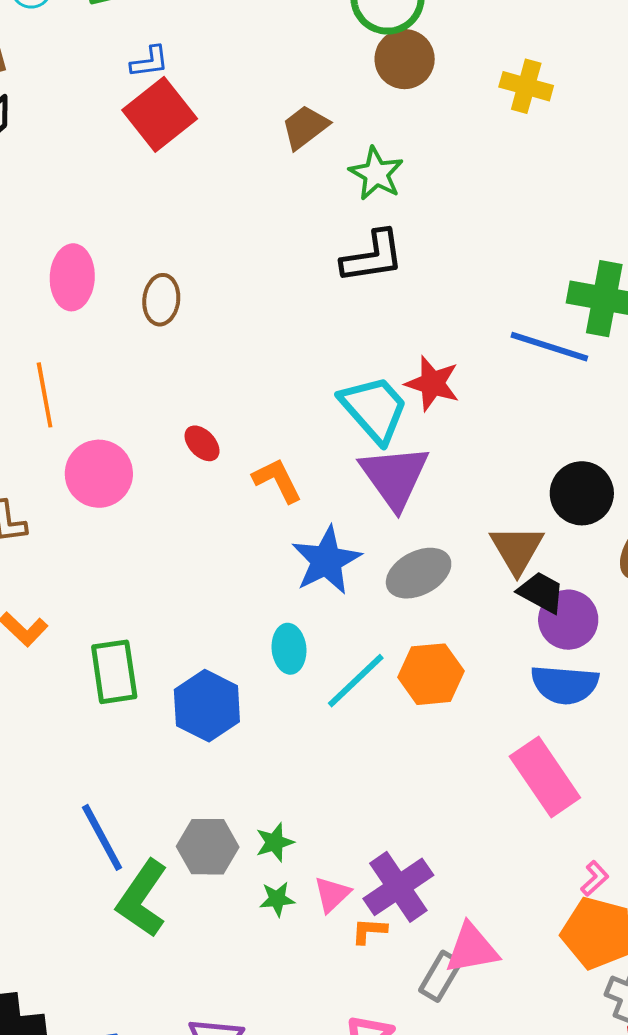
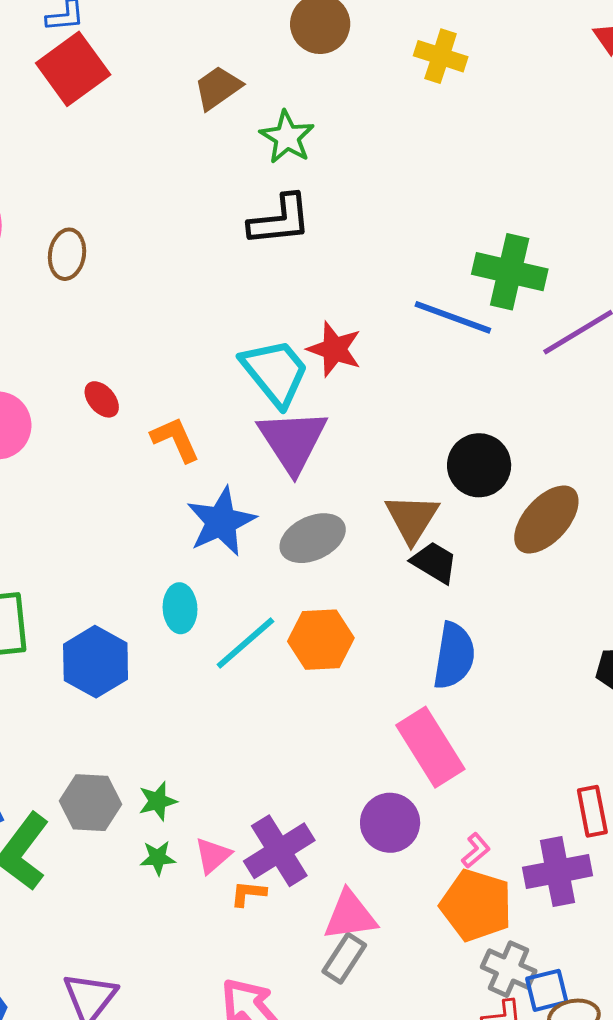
purple circle: (568, 620) -> (390, 823), moved
blue semicircle: (565, 685) -> (454, 656), turned -88
gray rectangle: (440, 976) -> (344, 958), moved

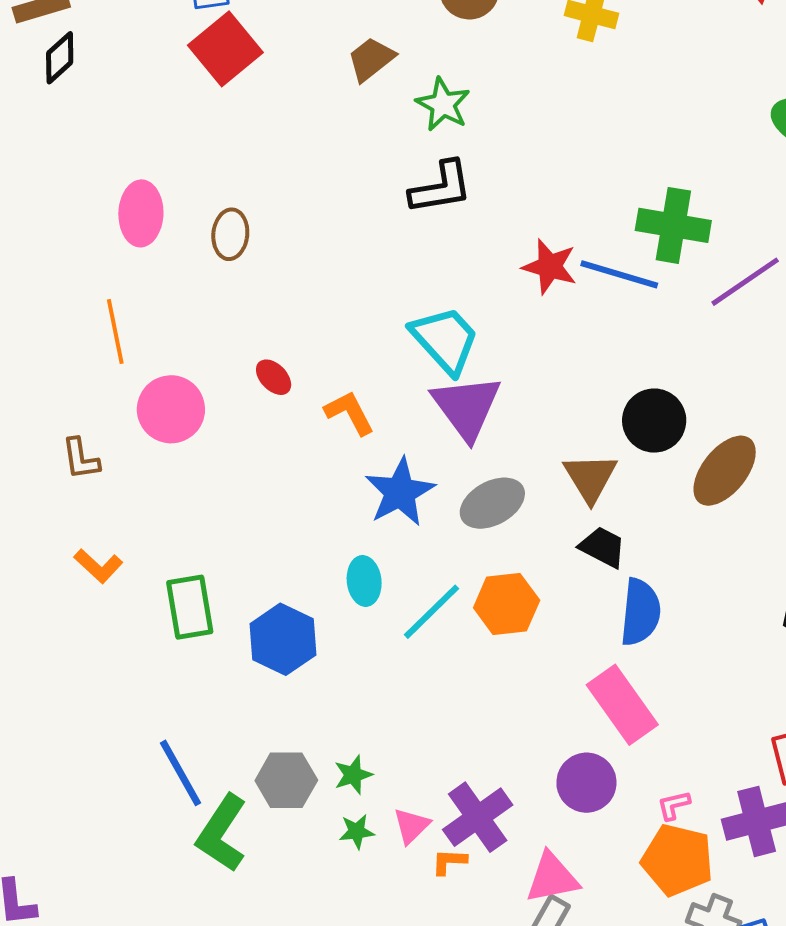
red star: (334, 349) -> (550, 267), moved
black trapezoid: (434, 562) -> (603, 547), moved
pink L-shape: (476, 850) -> (674, 805), turned -150

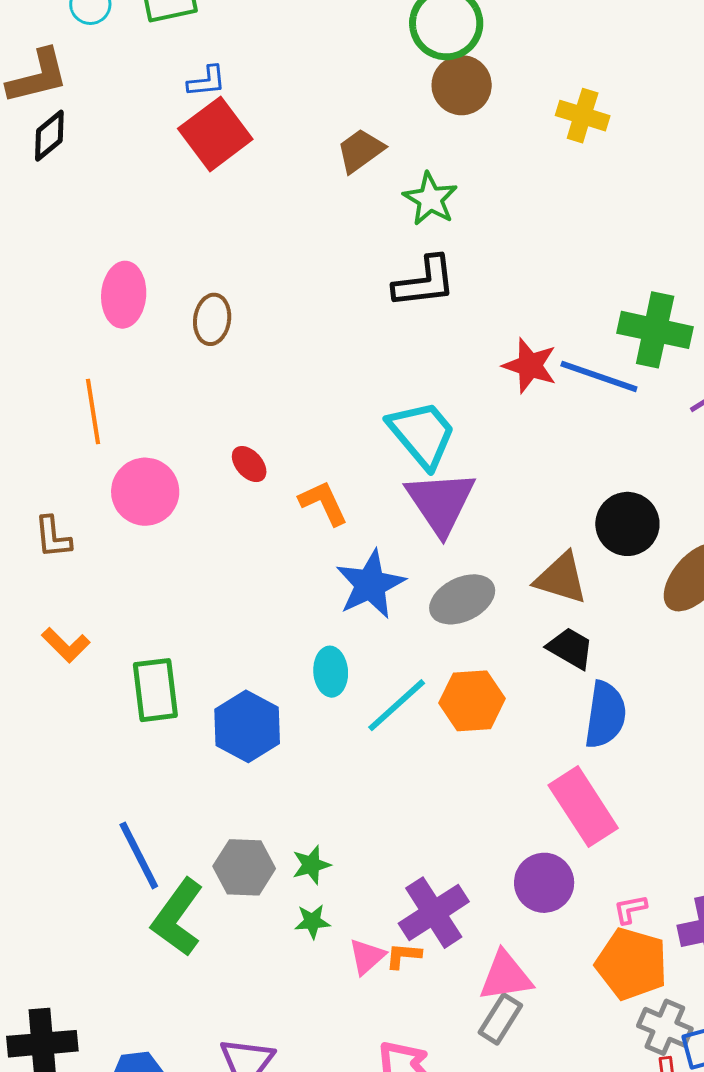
brown triangle: (590, 478) -> (561, 578), turned -44
pink triangle: (411, 826) -> (367, 957), moved

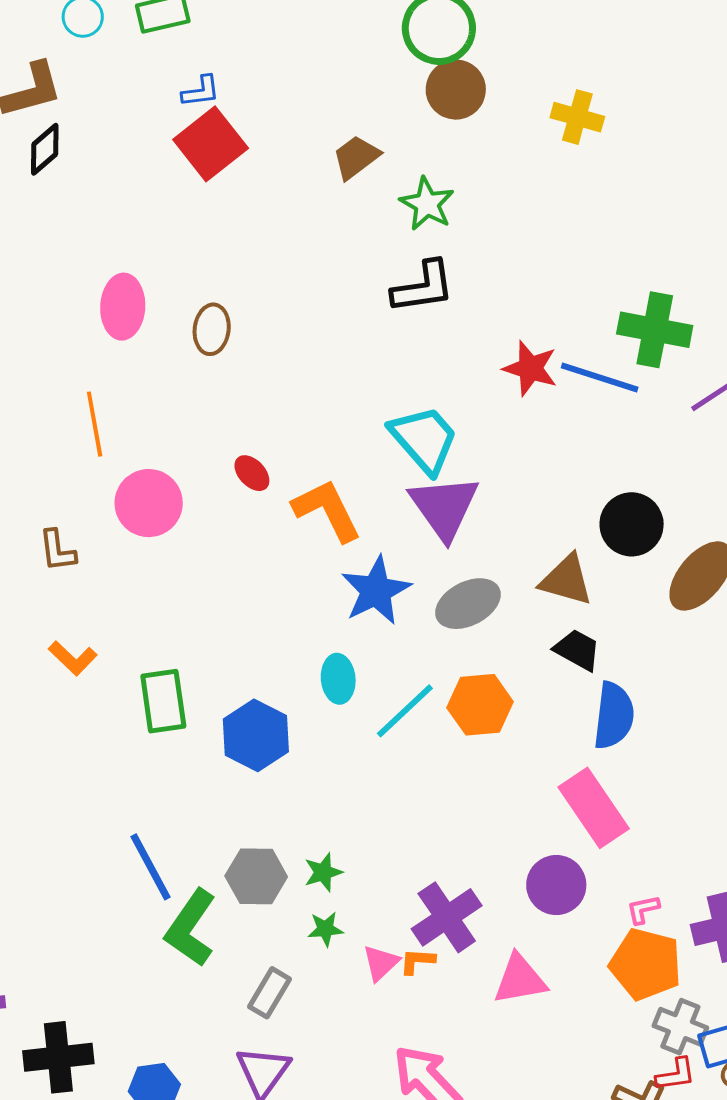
orange L-shape: (323, 503) -> (327, 510), size x1.4
gray rectangle: (500, 1019) -> (269, 993), moved

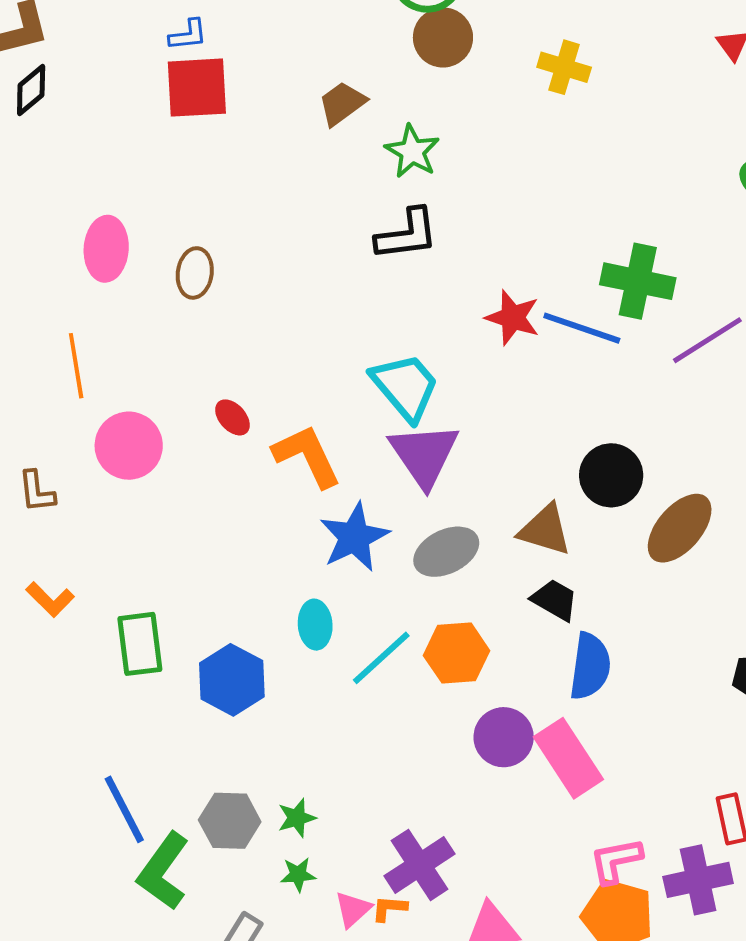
red square: (211, 144) -> (197, 88), turned 34
purple circle: (556, 885) -> (504, 737), moved
pink L-shape: (643, 909) -> (616, 861), size x1.6

